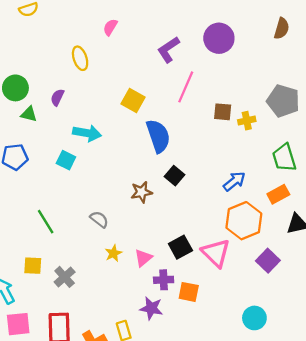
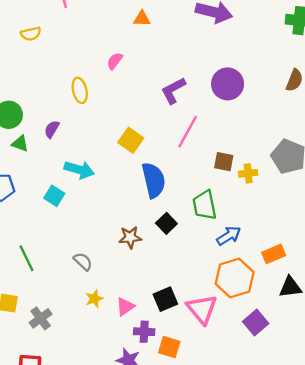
green trapezoid: (284, 158) -> (205, 205), moved

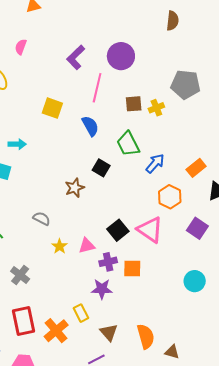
purple circle: (228, 84) -> (121, 56), moved
cyan arrow: (79, 170) -> (17, 144), size x0.7
blue semicircle: (154, 180) -> (90, 126), moved, size x0.7
orange hexagon: (235, 278) -> (170, 197), size x0.7
pink triangle: (125, 307) -> (87, 246), turned 36

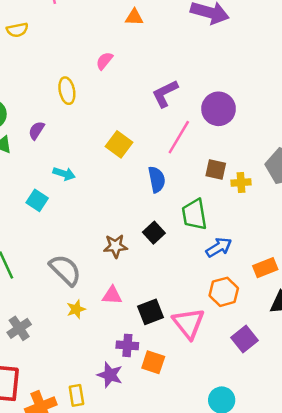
gray semicircle: (42, 219) -> (65, 270), size x1.6
pink triangle: (87, 246) -> (112, 295), moved

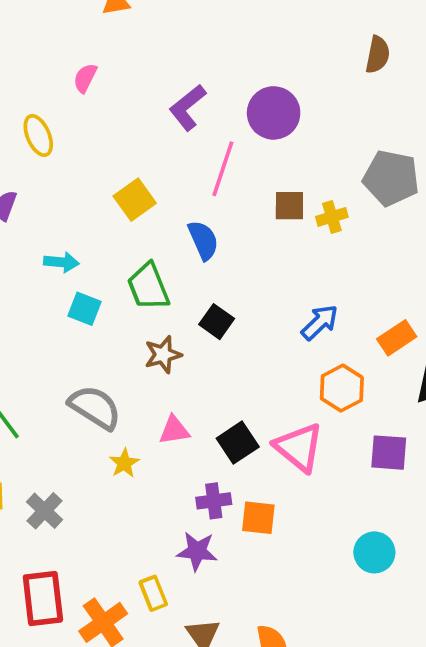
yellow square: (119, 144) -> (135, 200), turned 30
cyan square: (37, 200) -> (85, 309), moved
green trapezoid: (194, 215) -> (148, 287), moved
purple square: (244, 339) -> (389, 453), turned -35

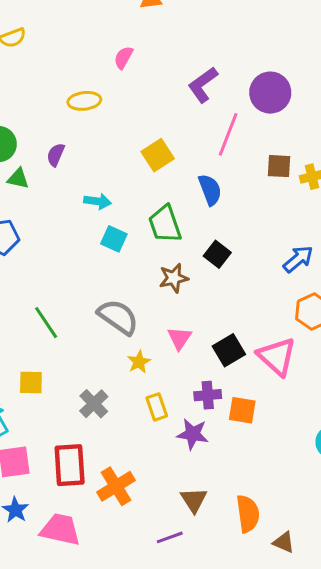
yellow ellipse: (38, 135) -> (84, 101), turned -76
pink triangle: (174, 430) -> (179, 338), turned -50
gray cross: (45, 511) -> (94, 404), moved
yellow rectangle: (153, 593) -> (157, 407), moved

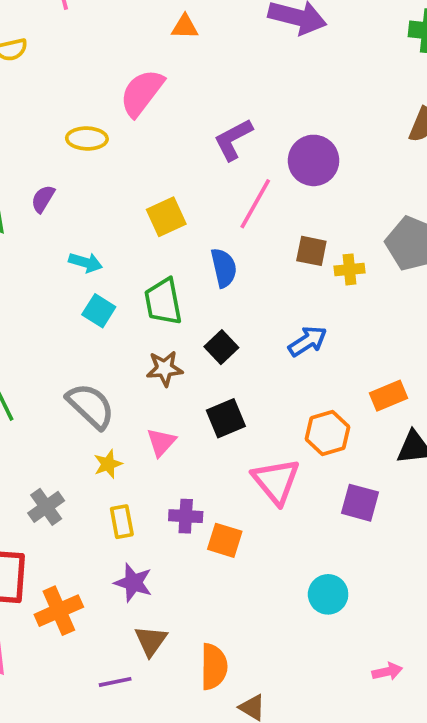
pink semicircle: (123, 58) -> (142, 93), size x1.8
blue arrow: (298, 259) -> (308, 341), moved
black square: (229, 350) -> (226, 418), moved
purple star: (193, 434) -> (133, 583), moved

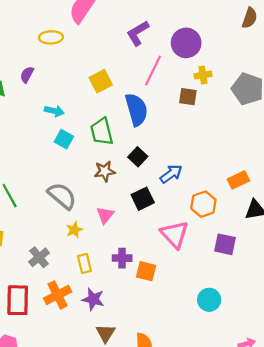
blue semicircle: (224, 268) -> (136, 110), size x1.4
yellow cross: (349, 269) -> (203, 75), moved
blue arrow: (308, 341) -> (171, 174), moved
orange cross: (59, 611) -> (58, 295), moved

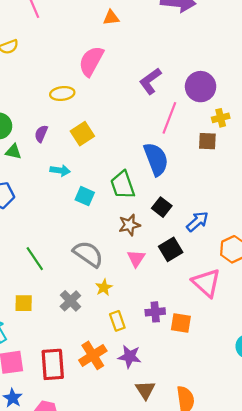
yellow square: (101, 81) -> (82, 134), moved
cyan arrow: (54, 111) -> (60, 170), moved
pink triangle: (105, 215) -> (136, 258), moved
gray cross: (39, 257) -> (70, 301), moved

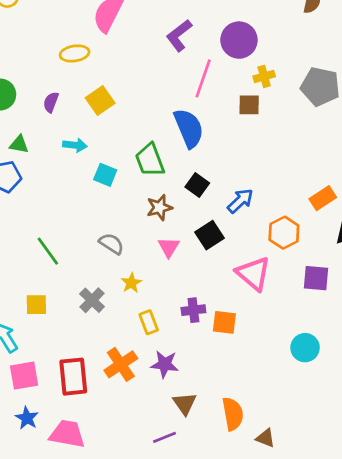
green triangle: (13, 152) -> (19, 144), moved
gray semicircle: (88, 254) -> (111, 244), size x0.7

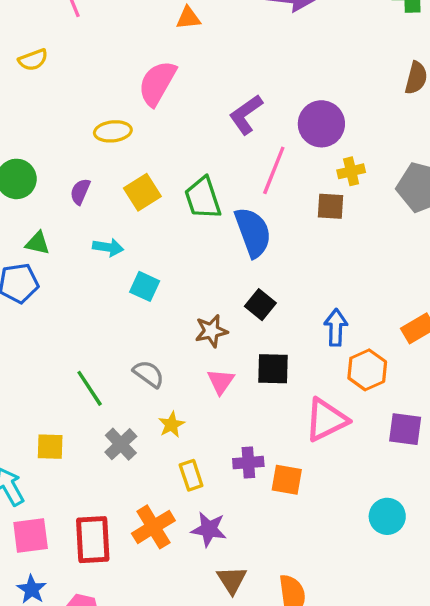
green trapezoid: (150, 160) -> (203, 198), moved
blue arrow: (240, 201) -> (336, 327), moved, turned -48
black square: (210, 235) -> (273, 369), turned 32
green line: (48, 251) -> (90, 388), moved
pink triangle: (253, 274) -> (326, 420), turned 51

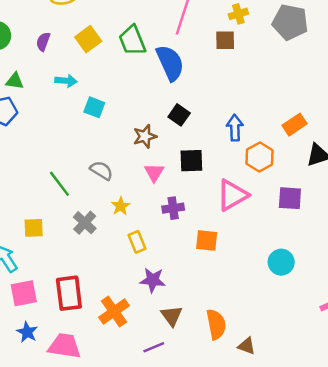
purple cross: (248, 463) -> (173, 208), moved
orange cross: (153, 527) -> (114, 312), moved

